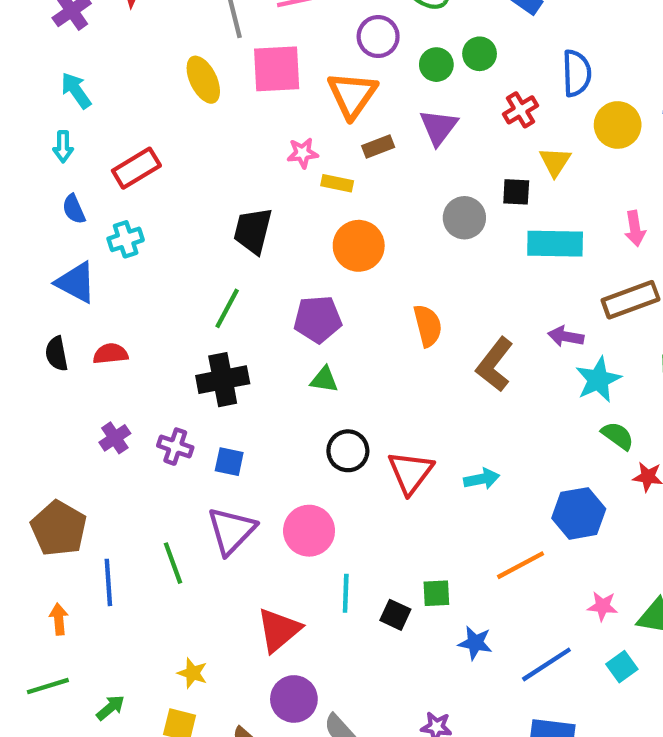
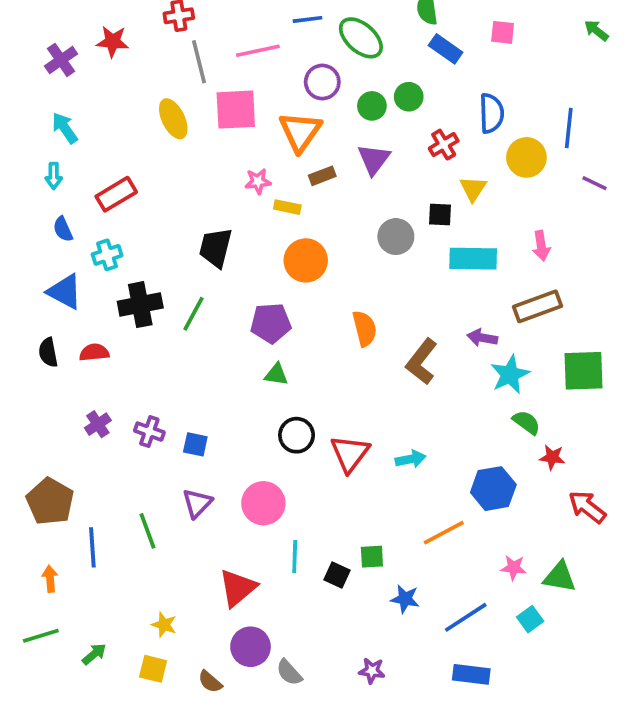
black cross: (223, 380) -> (140, 305), moved
purple triangle: (231, 531) -> (197, 503), size x0.7

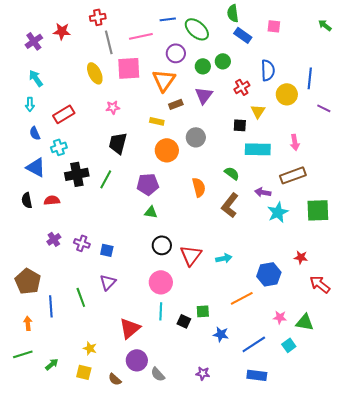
pink star: (258, 181) -> (113, 107), moved
gray circle: (396, 237) -> (196, 137), moved
green semicircle: (526, 422) -> (232, 173), moved
pink circle: (263, 503) -> (161, 282), moved

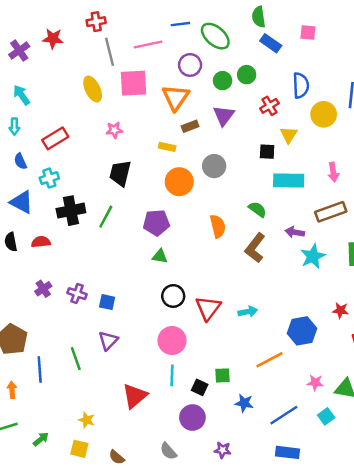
purple circle: (137, 360) -> (192, 418), moved

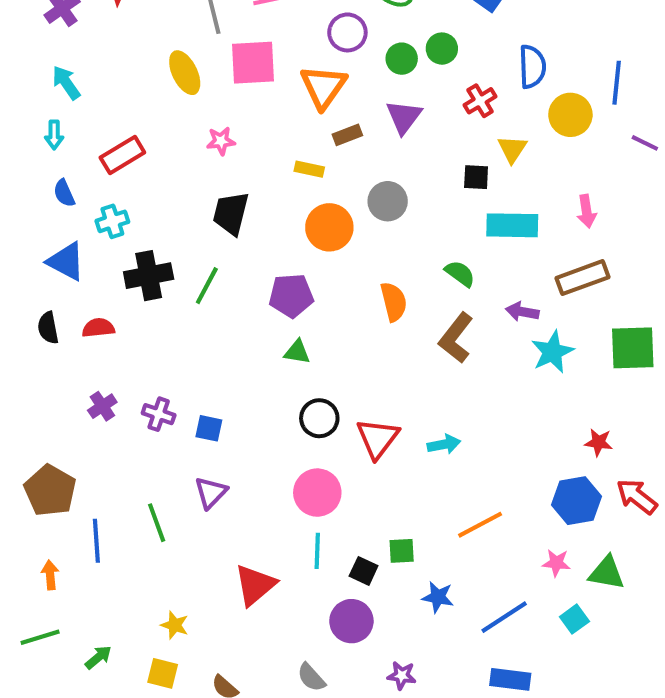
blue hexagon: (302, 331) -> (576, 501), moved

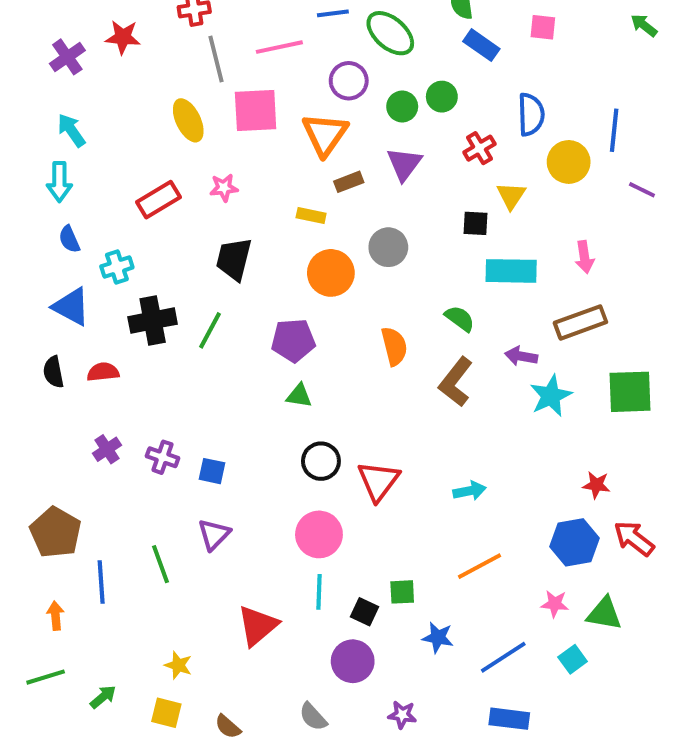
cyan arrow: (54, 135) -> (59, 182), size x1.4
red rectangle: (122, 155) -> (159, 200), moved
cyan arrow: (444, 444) -> (470, 491), moved

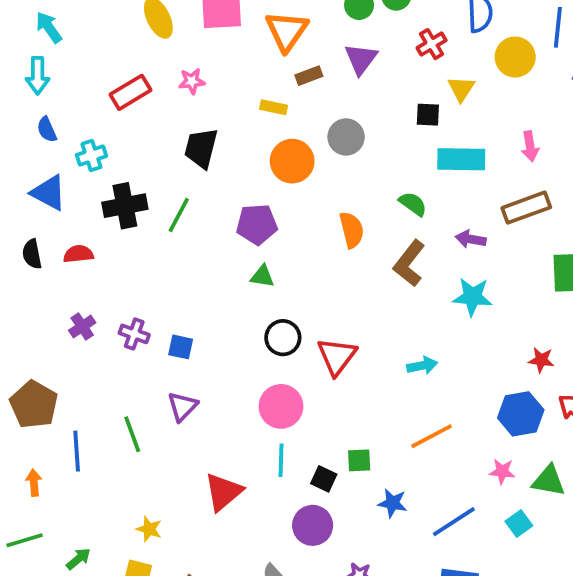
cyan star: (551, 396) -> (472, 297), moved, turned 30

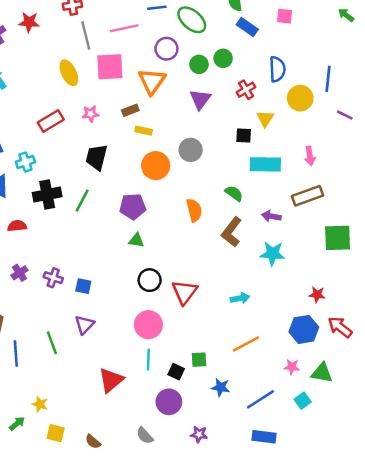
brown rectangle: (309, 76) -> (130, 110), moved
yellow star: (149, 529) -> (40, 404), moved

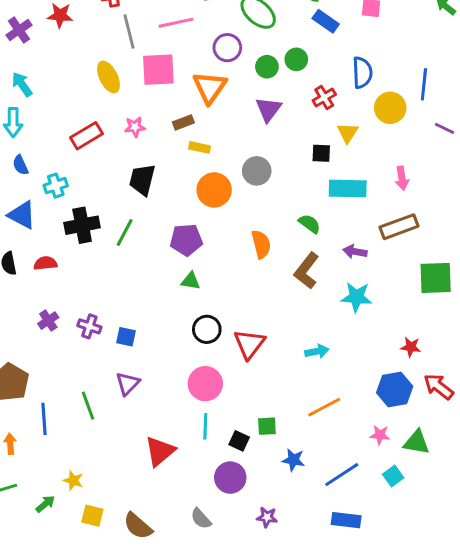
brown semicircle: (93, 442) -> (138, 526), size x1.5

